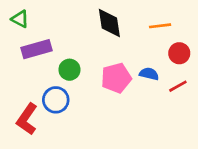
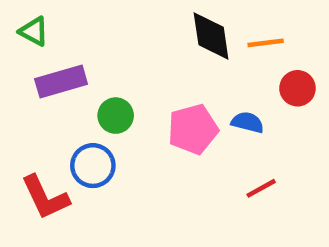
black diamond: (109, 23) -> (211, 36), moved
red line: (178, 86) -> (261, 188), moved
red L-shape: (27, 119) -> (45, 197), turned -60

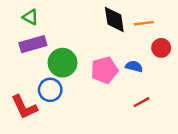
green triangle: (34, 31) -> (30, 17), moved
green circle: (116, 116) -> (62, 63), size x1.5

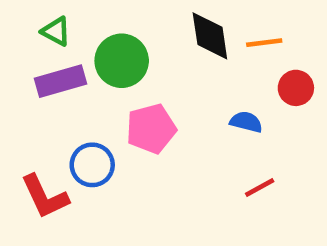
green circle: (62, 63) -> (122, 61), moved
pink pentagon: (104, 70) -> (151, 129), moved

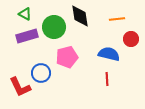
black diamond: (210, 36) -> (80, 16), moved
blue semicircle: (246, 122) -> (109, 54), size x1.5
red line: (260, 188) -> (107, 79), moved, turned -64

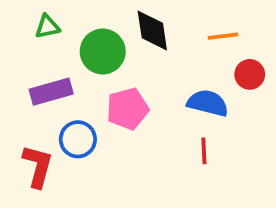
green triangle: (25, 14) -> (47, 27), turned -40
purple rectangle: (27, 36) -> (51, 92), moved
red L-shape: (20, 87) -> (38, 166), turned -140

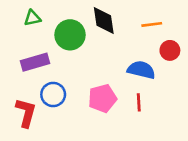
pink pentagon: (127, 109) -> (102, 98), moved

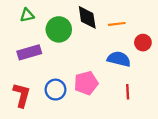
orange line: (152, 24) -> (117, 24), moved
blue circle: (53, 94) -> (55, 90), moved
red line: (139, 102) -> (128, 92), moved

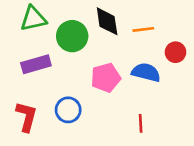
green triangle: (27, 15) -> (33, 19), size x1.5
pink pentagon: (86, 83) -> (106, 78), moved
red line: (128, 92) -> (141, 123), moved

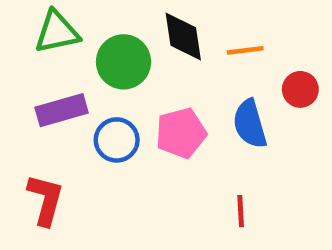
blue semicircle: (146, 72) -> (250, 124), turned -120
blue circle: (68, 110) -> (117, 140), moved

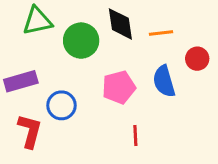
purple rectangle: (62, 110) -> (21, 81), moved
blue circle: (117, 140) -> (62, 105), moved
red line: (241, 211) -> (135, 136), moved

